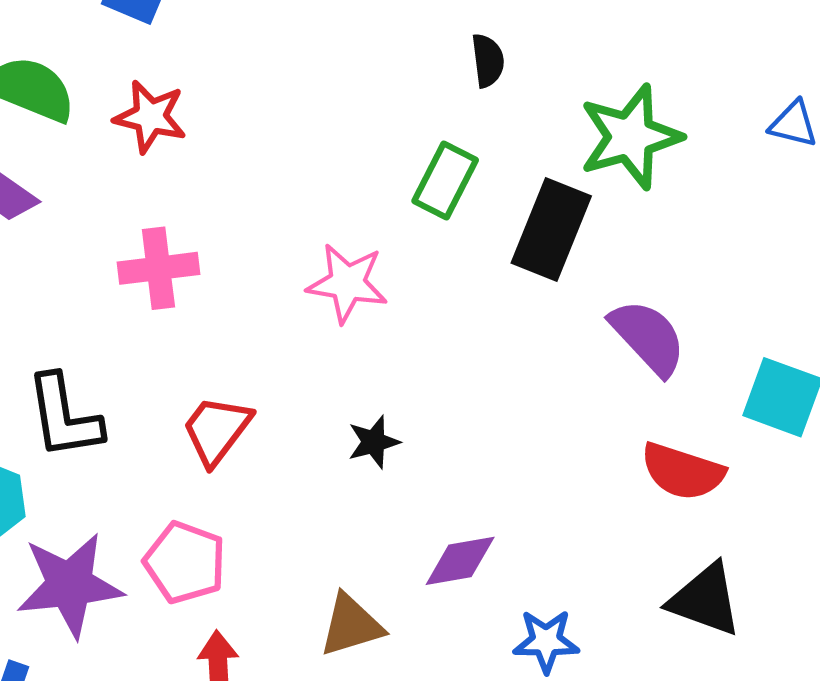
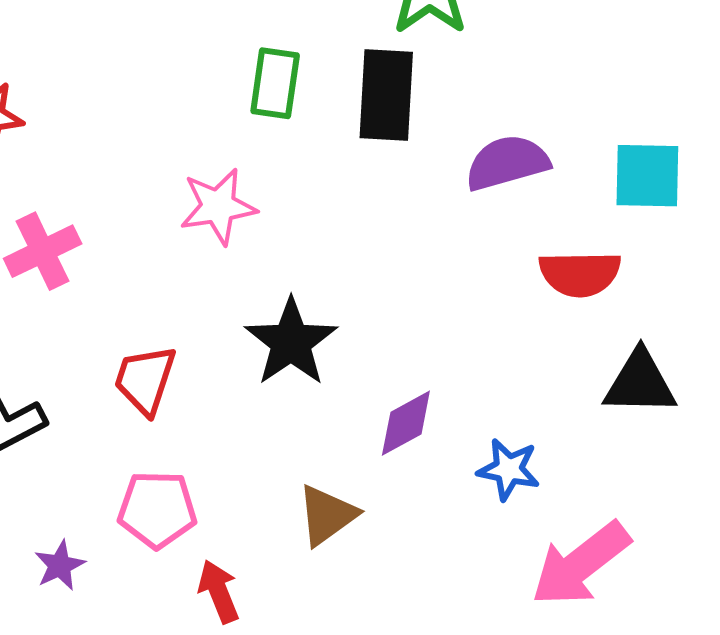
purple semicircle: (648, 337) -> (507, 163), turned -44
black star: (374, 442) -> (291, 342), size x1.8
purple star: (70, 585) -> (60, 565), size x0.5
blue star: (546, 641) -> (509, 469), turned 30

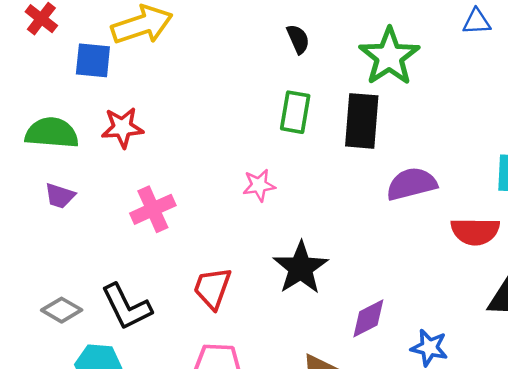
purple semicircle: (507, 163) -> (412, 184), moved
pink star: (218, 206) -> (259, 185), size x0.7

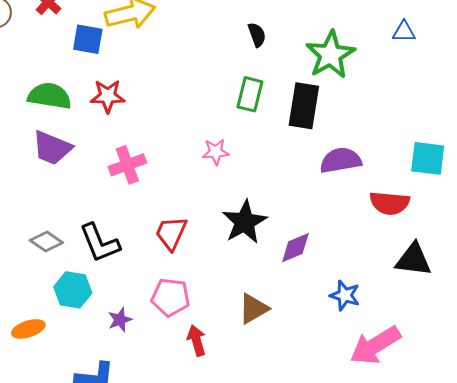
purple trapezoid: (60, 196) -> (52, 148), size x1.6
purple diamond: (368, 318) -> (295, 248), moved

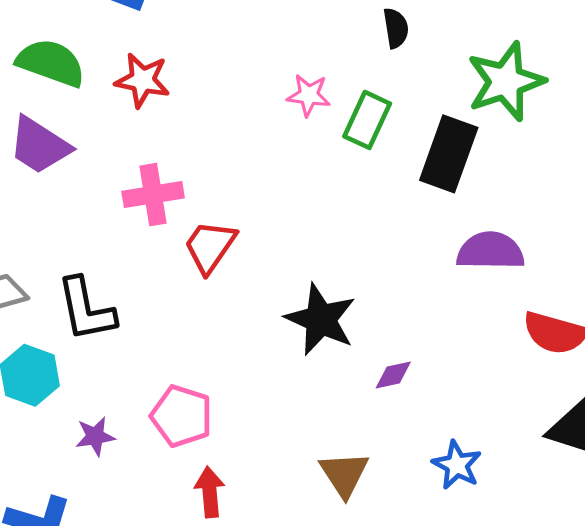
pink star: (216, 152) -> (309, 95), moved
black star: (245, 222) -> (321, 320), turned -30
red trapezoid: (171, 233) -> (210, 247), moved
purple diamond: (295, 248) -> (393, 375), size x0.7
brown triangle: (253, 309) -> (344, 474), moved, turned -44

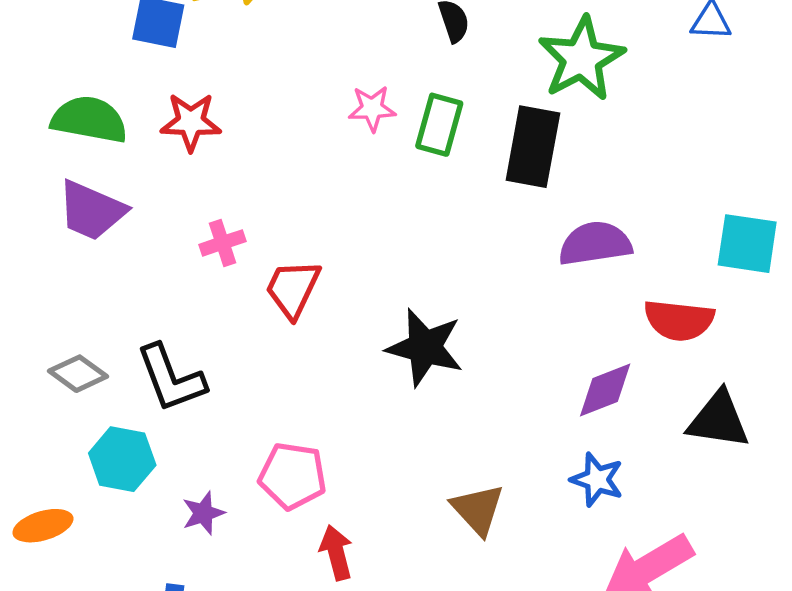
pink cross: (153, 195) -> (223, 243), size x0.7
purple diamond: (393, 375) -> (605, 390), moved, size x1.5

